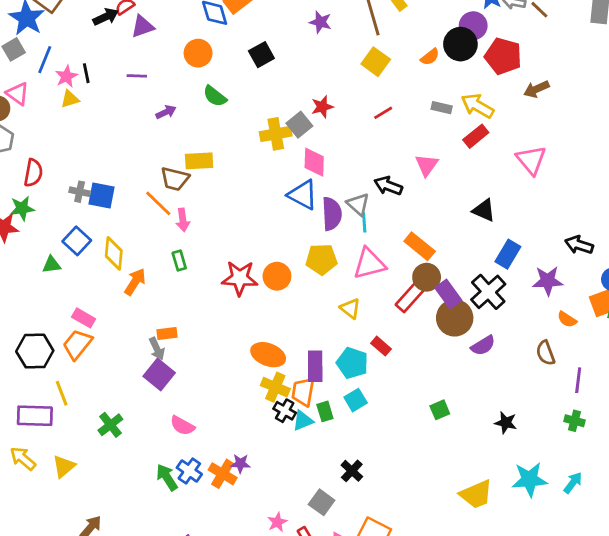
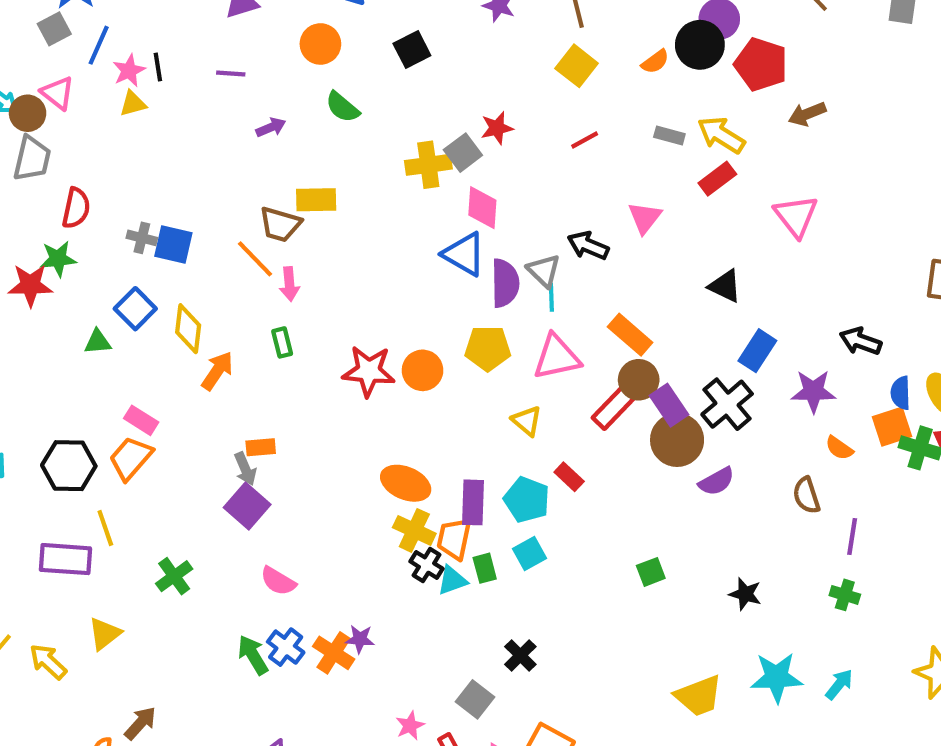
yellow arrow: (23, 459) -> (48, 662), moved

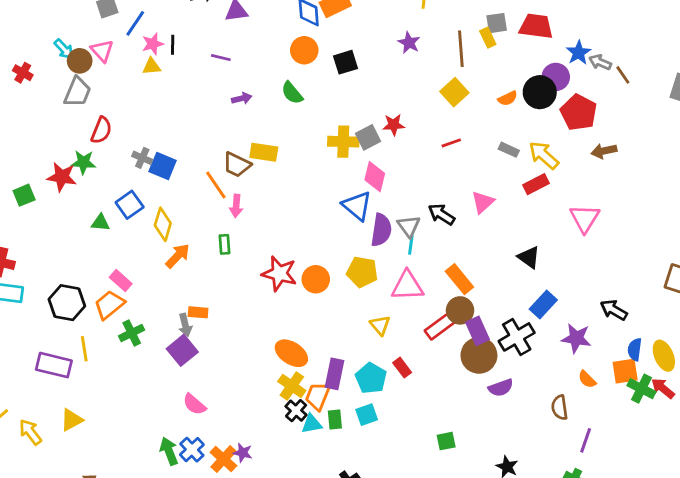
orange circle: (320, 44) -> (304, 50), moved
green cross: (174, 576) -> (132, 333), moved

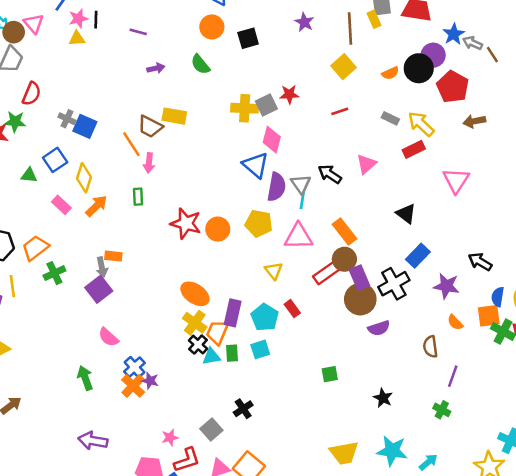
pink rectangle: (121, 280) -> (61, 205), moved
blue cross: (192, 450) -> (134, 367), moved

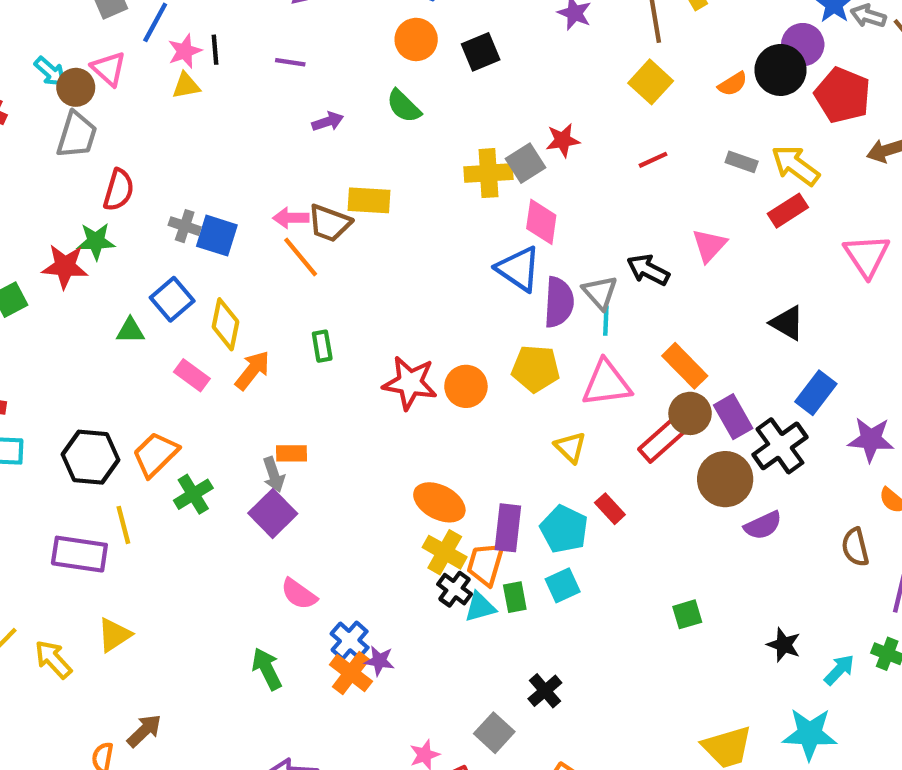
pink arrow: (149, 163) -> (291, 218), moved, turned 90
purple rectangle: (359, 278) -> (733, 417), moved
cyan arrow: (428, 462) -> (839, 670), moved

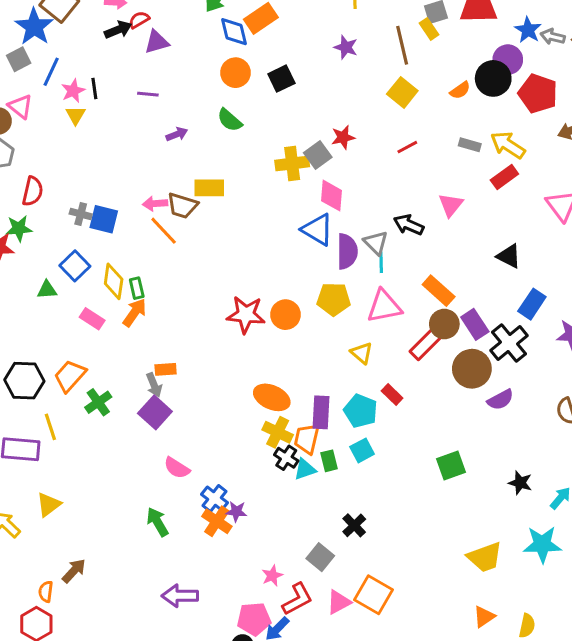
yellow triangle: (186, 86) -> (76, 115), turned -45
green rectangle: (322, 346) -> (137, 288), moved
green square: (687, 614) -> (451, 465), size x1.4

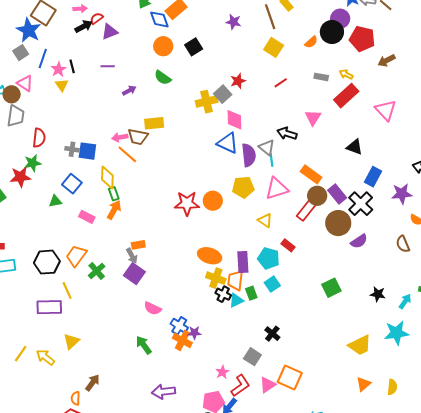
yellow arrow: (508, 145) -> (346, 74), size x0.6
red rectangle: (504, 177) -> (346, 96), size x1.4
yellow diamond: (114, 281) -> (107, 178), moved

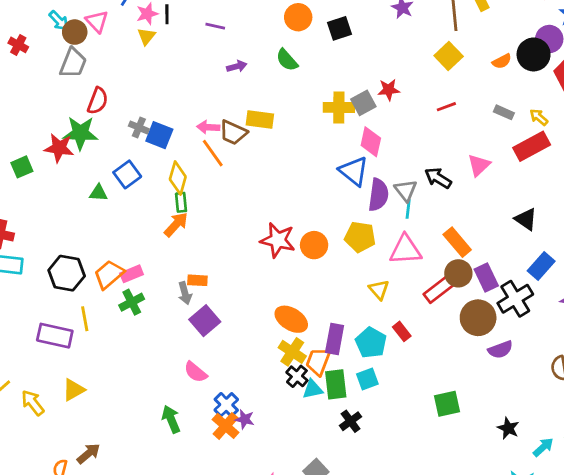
green star: (33, 163) -> (80, 133), size x1.4
pink rectangle: (87, 217) -> (132, 274), moved, turned -63
purple square: (134, 274) -> (205, 321), moved
green rectangle: (251, 293) -> (336, 384), size x1.5
black cross: (272, 334) -> (351, 421), moved

